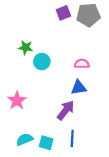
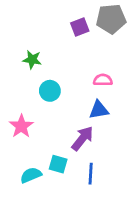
purple square: (63, 13) -> (80, 27), moved
cyan circle: (42, 62) -> (50, 91), moved
cyan square: (46, 143) -> (58, 164), moved

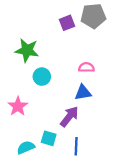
green star: (32, 60) -> (27, 50), size x1.5

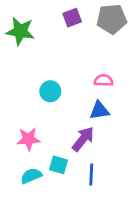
purple square: (67, 23) -> (72, 18), moved
green star: (27, 50) -> (20, 31), moved
pink star: (18, 106) -> (28, 139), moved, turned 30

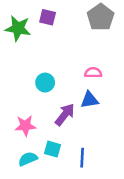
purple square: (72, 18) -> (48, 17), moved, turned 35
gray pentagon: (112, 19) -> (101, 17), turned -30
purple arrow: (83, 139) -> (65, 115), moved

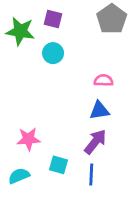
cyan circle: (45, 83) -> (53, 53), moved
purple arrow: (65, 115) -> (95, 142), moved
cyan semicircle: (28, 159) -> (19, 176), moved

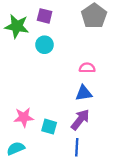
cyan square: (58, 165) -> (49, 127), moved

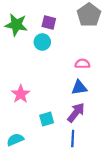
purple square: (45, 16) -> (49, 22), moved
pink star: (24, 117) -> (21, 94), moved, turned -30
cyan square: (49, 127) -> (47, 119), turned -32

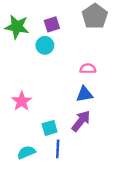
purple square: (49, 22) -> (52, 24), turned -32
blue line: (73, 139) -> (58, 149), moved
cyan semicircle: (15, 140) -> (26, 152), moved

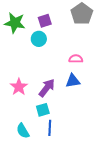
purple arrow: (81, 121) -> (47, 88), moved
cyan semicircle: (26, 152) -> (23, 131), turned -98

